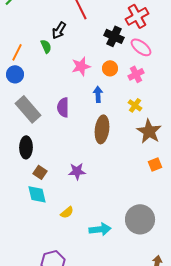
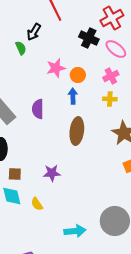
orange circle: (110, 68) -> (78, 75), moved
yellow cross: (135, 105) -> (110, 99), moved, turned -32
brown square: (40, 172) -> (15, 174), turned -32
yellow semicircle: (67, 212) -> (37, 204), moved, turned 96

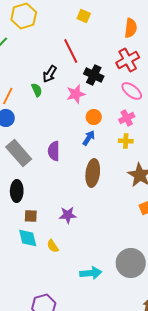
black cross: (89, 38) -> (94, 75), moved
pink star: (56, 68) -> (76, 94), moved
blue arrow: (73, 96) -> (89, 138), turned 35

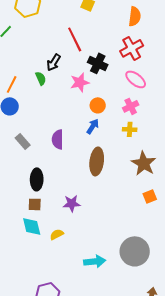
gray rectangle: (19, 153) -> (23, 141), size x0.6
black ellipse: (17, 191) -> (37, 179), moved
yellow semicircle: (53, 246) -> (57, 234), turned 96

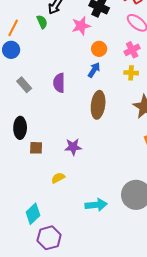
black ellipse: (37, 179) -> (20, 128), moved
cyan diamond: (32, 226) -> (33, 214), moved, turned 60

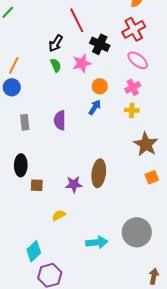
green semicircle: (42, 22) -> (56, 65), moved
gray rectangle: (24, 85) -> (25, 122), turned 35
brown ellipse: (98, 105) -> (99, 173), moved

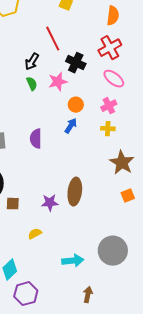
brown arrow: (154, 276) -> (88, 295), moved

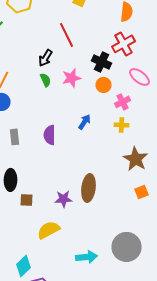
black cross: (76, 63) -> (102, 62), moved
pink ellipse: (114, 79) -> (140, 77), moved
orange circle: (76, 105) -> (104, 85), moved
yellow semicircle: (35, 234) -> (48, 230), size x1.6

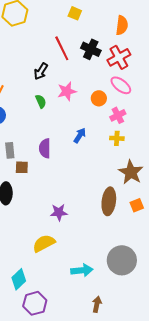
black cross: (102, 62) -> (91, 49), moved
pink ellipse: (140, 77) -> (121, 85), moved
green semicircle: (46, 80) -> (41, 101), moved
brown ellipse: (88, 188) -> (109, 201), moved
brown square: (26, 200) -> (22, 167), moved

